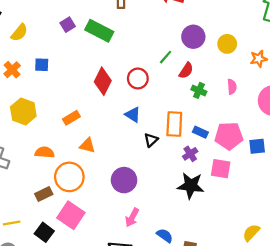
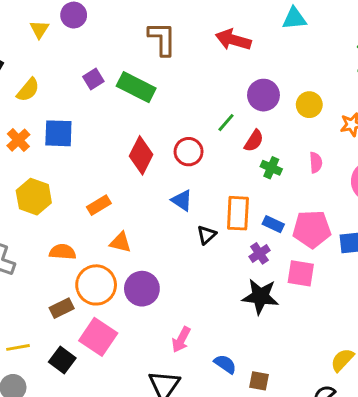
blue square: (42, 65) -> (58, 133), size x1.5
purple circle: (124, 180) -> (142, 289), moved

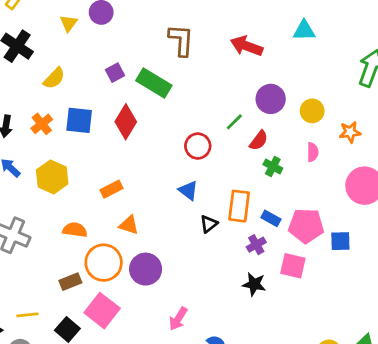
red diamond: (141, 155) -> (126, 122), moved
pink semicircle: (316, 163) -> (313, 152), moved
black star: (260, 296) -> (254, 284), size x0.7

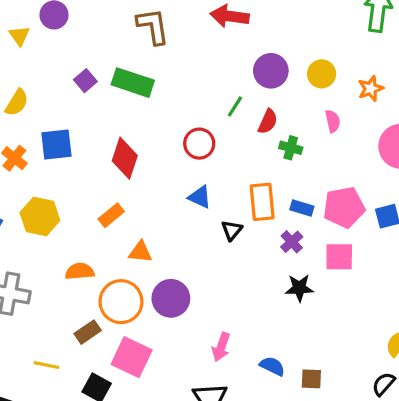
red diamond: (126, 122) -> (125, 158), moved
yellow line: (27, 315) -> (47, 365), moved, turned 30

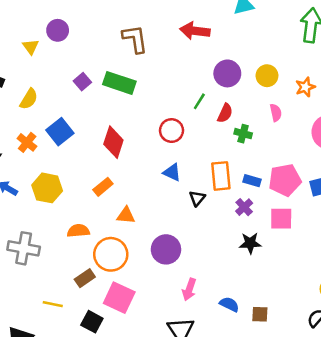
blue square: (56, 145) -> (60, 132), turned -32
purple circle: (171, 298) -> (166, 249), moved

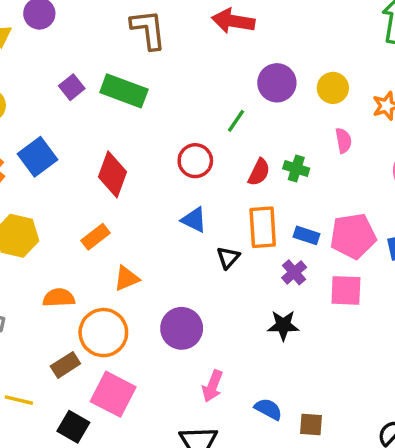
red semicircle: (225, 113) -> (259, 172), moved
orange triangle: (126, 215) -> (127, 278), turned -30
black star: (250, 243) -> (283, 325), moved

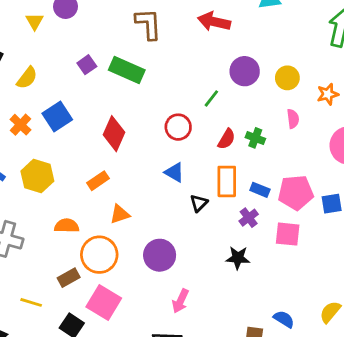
blue semicircle: (268, 409) -> (284, 319), moved

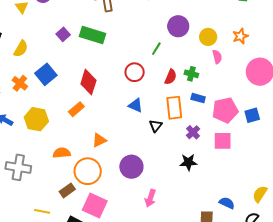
yellow circle: (287, 78) -> (208, 37), moved
orange rectangle: (98, 181) -> (76, 109), moved
blue rectangle: (260, 190) -> (198, 98), moved

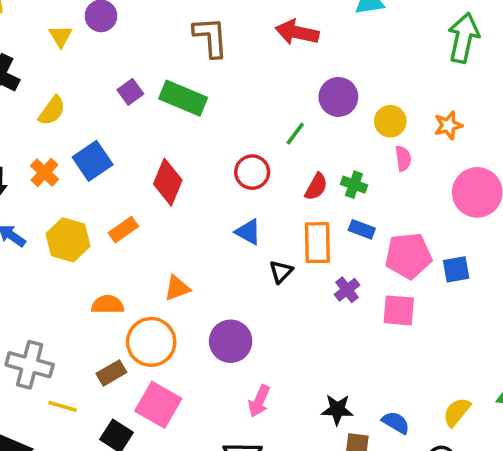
orange rectangle: (76, 109) -> (123, 230), moved
black star: (188, 162) -> (337, 409), moved
gray cross: (18, 167) -> (30, 365), moved

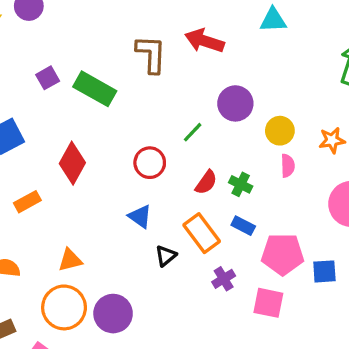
brown L-shape: (211, 37) -> (151, 54), moved
orange rectangle: (317, 243) -> (202, 233), turned -42
orange circle: (151, 342) -> (64, 307), moved

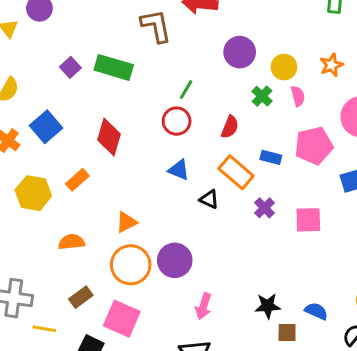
green line: (193, 132) -> (186, 90), moved
green cross: (241, 184) -> (262, 96), moved, turned 30
pink pentagon: (283, 254) -> (314, 146), moved
black triangle: (166, 256) -> (209, 199), turned -42

